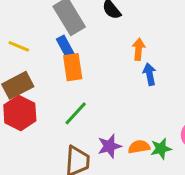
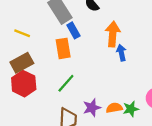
blue rectangle: (65, 46) -> (73, 30), moved
orange arrow: (139, 49) -> (113, 34), size x1.5

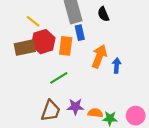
orange arrow: (113, 34) -> (99, 56), moved
red hexagon: (24, 84) -> (43, 42), moved

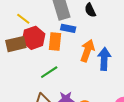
blue rectangle: (80, 33) -> (68, 28), turned -64
blue arrow: (117, 66) -> (104, 59), size x1.5

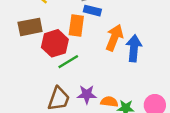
red hexagon: (33, 38) -> (55, 43), moved

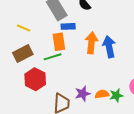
red hexagon: (55, 43) -> (35, 79), moved
green line: (68, 62) -> (53, 57), moved, turned 30

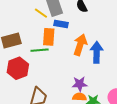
yellow line: (24, 28) -> (41, 13), moved
purple star: (83, 94) -> (80, 84), moved

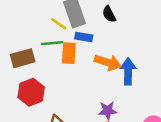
orange arrow: (80, 45) -> (108, 62), turned 90
green line: (40, 50) -> (52, 43), moved

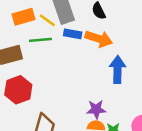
orange rectangle: (69, 53) -> (24, 17), moved, turned 70
orange arrow: (108, 62) -> (99, 39), moved

